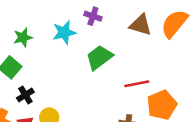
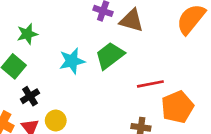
brown triangle: (141, 25) -> (131, 20), moved
cyan star: (64, 32) -> (72, 61), moved

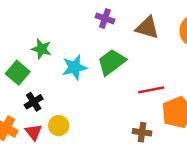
brown triangle: (131, 20) -> (147, 28), moved
green star: (27, 34) -> (41, 49), moved, turned 30

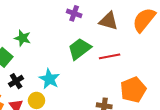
cyan star: (75, 67) -> (49, 79), moved, turned -30
red line: (151, 90) -> (110, 56), moved

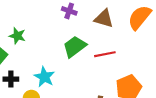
black cross: (16, 81) -> (11, 79), turned 32

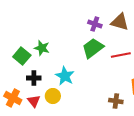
purple cross: (69, 11) -> (95, 24), moved
green star: (17, 36) -> (42, 48), moved

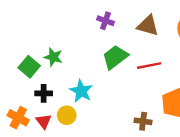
purple cross: (95, 24) -> (105, 21), moved

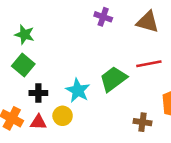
green star: (53, 57) -> (24, 35), moved
green trapezoid: (115, 57) -> (113, 79), moved
red triangle: (44, 121) -> (38, 122), turned -49

